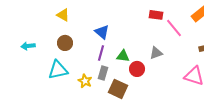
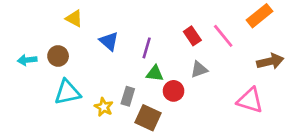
red rectangle: (156, 15) -> (192, 36), moved, turned 48
blue triangle: (102, 32) -> (109, 41), moved
brown circle: (65, 43) -> (58, 56), moved
purple line: (101, 53) -> (147, 48), moved

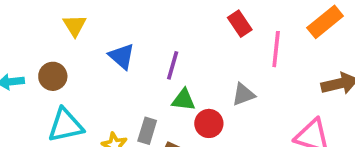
yellow triangle: (74, 18) -> (75, 25), turned 30
red rectangle: (192, 36) -> (240, 24), moved
pink line: (223, 36) -> (276, 49), turned 45

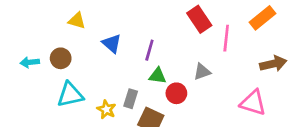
red rectangle: (240, 24) -> (199, 19), size x1.4
yellow triangle: (75, 25) -> (77, 21), turned -42

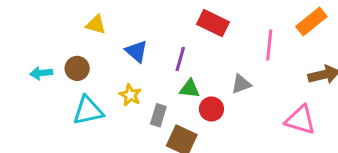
red rectangle: (199, 19) -> (213, 23), moved, turned -30
yellow star: (106, 109) -> (130, 95), moved

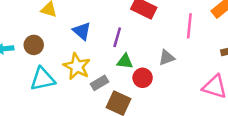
yellow star: (130, 95) -> (77, 66), size x1.5
gray rectangle: (158, 115) -> (100, 83), turned 42

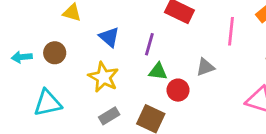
cyan triangle: (43, 79) -> (48, 103), moved
gray rectangle: (100, 83) -> (109, 116), moved

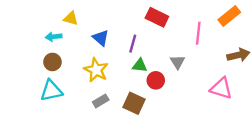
brown circle: (55, 53) -> (52, 62), moved
cyan arrow: (22, 57) -> (54, 37), moved
gray triangle: (205, 67) -> (178, 62), turned -42

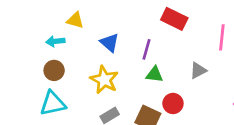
gray triangle: (178, 62) -> (198, 70), turned 35
red circle: (156, 80) -> (173, 103), moved

